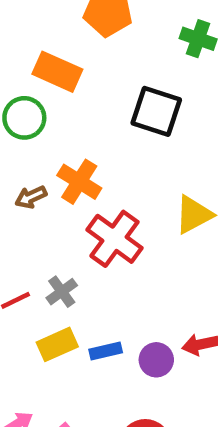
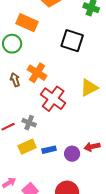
brown arrow: (31, 197) -> (15, 80), turned 96
gray cross: (62, 292) -> (29, 123), turned -32

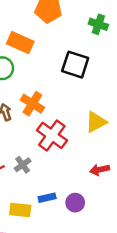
gray cross: (29, 123) -> (23, 165), turned 32
yellow rectangle: (27, 147) -> (20, 210), moved, turned 30
red arrow: (92, 147) -> (100, 170), moved

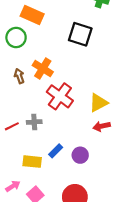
yellow triangle: (96, 122) -> (98, 103), moved
gray cross: (23, 165) -> (34, 122), turned 32
blue rectangle: (47, 198) -> (56, 151), turned -32

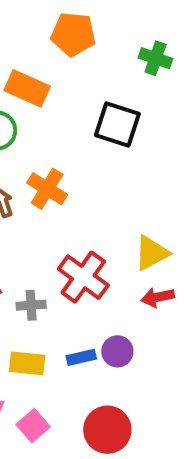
red cross: (60, 96) -> (83, 277), moved
gray cross: (34, 122) -> (31, 305), moved
blue rectangle: (56, 151) -> (81, 357), moved, turned 32

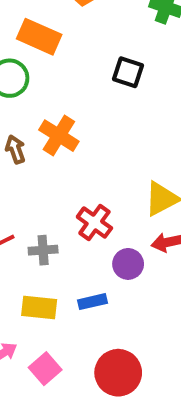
black square: (117, 124) -> (128, 72), size x0.7
red cross: (83, 277) -> (94, 222), size x0.7
purple circle: (117, 351) -> (128, 264), moved

